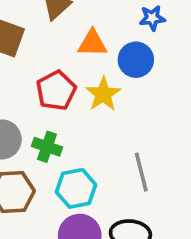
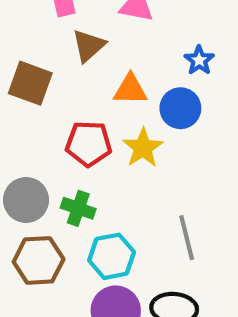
blue star: (152, 18) -> (199, 60), turned -30
red pentagon: (56, 90) -> (89, 144), turned 30

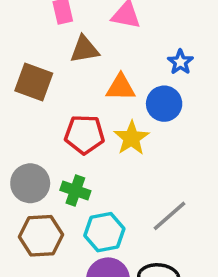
brown triangle: (89, 46) -> (84, 49), turned 32
gray line: (187, 238) -> (170, 216), turned 63

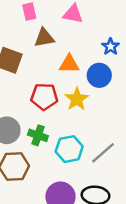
cyan hexagon: (104, 232) -> (69, 149), moved

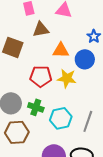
yellow star: (77, 99) -> (67, 78), turned -30
gray line: (103, 153) -> (88, 121), turned -30

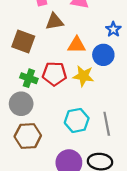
green cross: (36, 107) -> (29, 78), moved
gray line: (88, 121) -> (107, 124), turned -30

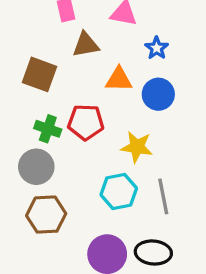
blue star: (113, 29) -> (157, 48), moved
yellow star: (83, 76) -> (137, 147), moved

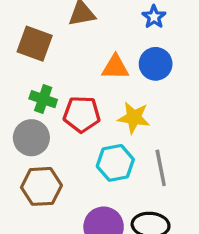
orange triangle: (119, 79) -> (115, 67), moved
red pentagon: (86, 122) -> (82, 114), moved

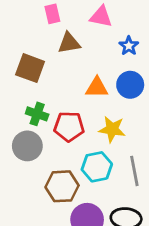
brown hexagon: (41, 186) -> (62, 186), moved

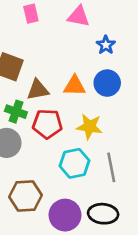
brown triangle: (69, 43) -> (38, 90), moved
brown hexagon: (62, 186) -> (26, 196), moved

